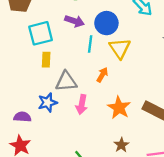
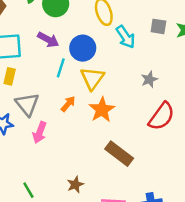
gray triangle: (66, 82) -> (27, 104), turned 45
orange star: (119, 108) -> (102, 110), moved

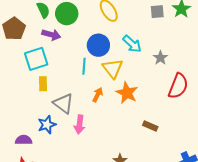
cyan arrow: (126, 37) -> (132, 44), moved
purple arrow: (48, 40) -> (51, 35), moved
brown rectangle: (119, 154) -> (150, 126), size x0.6

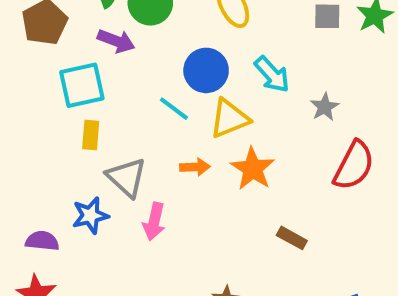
cyan line: (84, 66) -> (174, 109), turned -63
yellow triangle: (113, 68) -> (229, 119), turned 40
orange arrow: (98, 95) -> (195, 167), turned 56

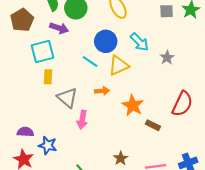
red semicircle: (354, 166) -> (182, 104), moved
orange star: (253, 169) -> (133, 105), moved
blue star: (90, 215) -> (48, 145), moved, turned 30

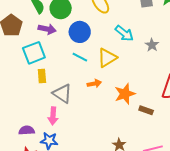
blue circle: (106, 41) -> (80, 32), moved
orange star: (133, 105) -> (125, 94), turned 30
pink arrow: (82, 120) -> (53, 116), moved

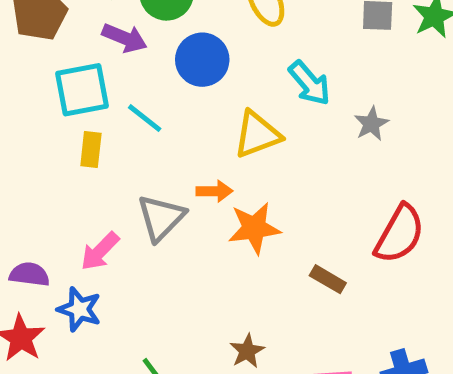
cyan line: (80, 57) -> (145, 118), moved
gray triangle: (62, 94) -> (161, 218), moved, turned 30
orange star: (125, 94) -> (254, 228), moved
pink arrow: (53, 116) -> (100, 251), turned 30

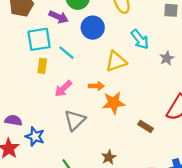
gray triangle: (161, 218) -> (75, 120), moved
pink arrow: (100, 251) -> (63, 89), moved

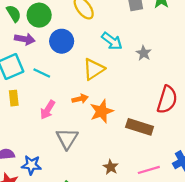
yellow rectangle: (42, 66) -> (14, 98), moved
brown rectangle: (145, 126) -> (140, 127), size x1.6

